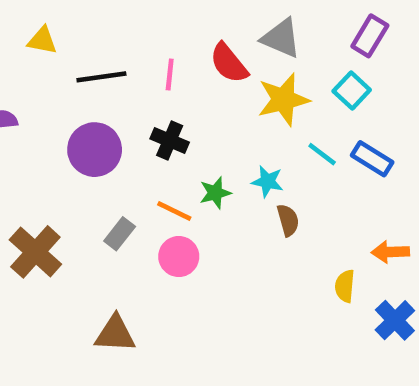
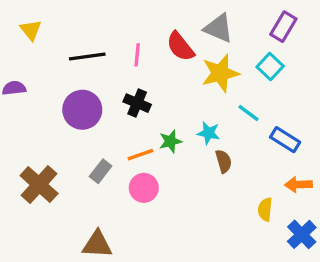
yellow triangle: (42, 40) -> (31, 30), moved, turned 40
blue rectangle: (372, 159) -> (285, 140), moved
orange line: (174, 211) -> (140, 155), turned -45

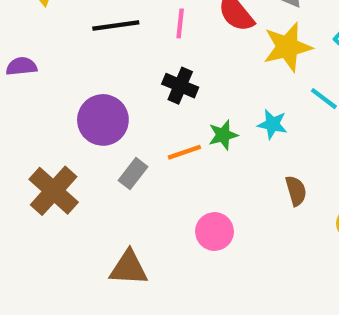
purple circle: (82, 110) -> (103, 120), moved
brown semicircle: (224, 161) -> (296, 191), moved
pink circle: (144, 188) -> (215, 231), moved

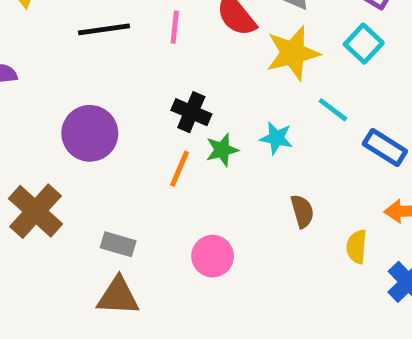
black cross: (180, 86) -> (191, 112), moved
orange line: (184, 152) -> (180, 169), turned -48
gray rectangle: (133, 174) -> (118, 244), moved, turned 68

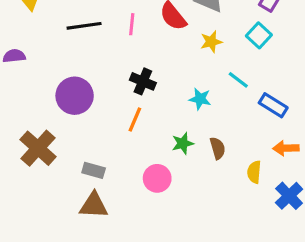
yellow star: (293, 53) -> (211, 42), size x0.6
green star: (222, 150) -> (183, 143), moved

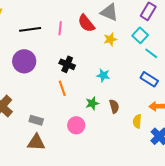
cyan line: (238, 80) -> (151, 53), moved
purple circle: (75, 96) -> (24, 61), moved
orange line: (135, 120) -> (62, 88), turned -42

